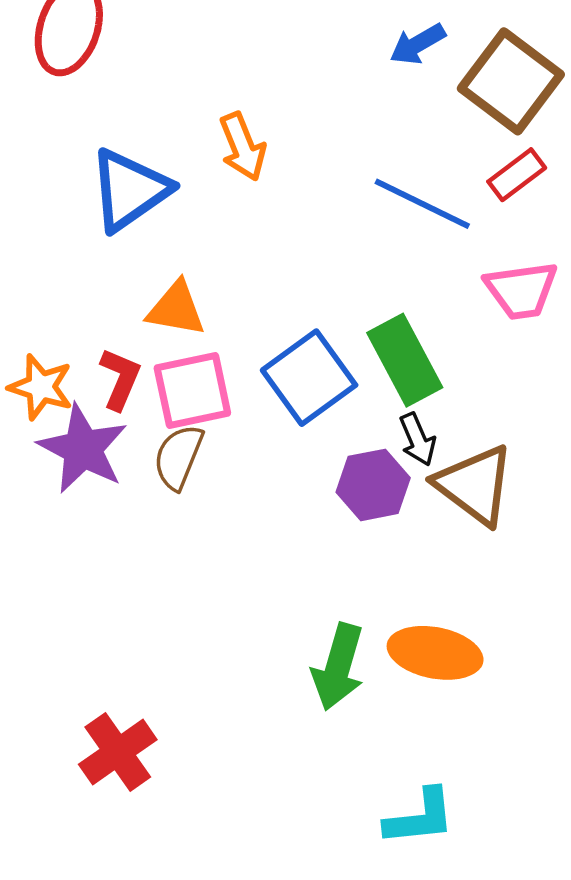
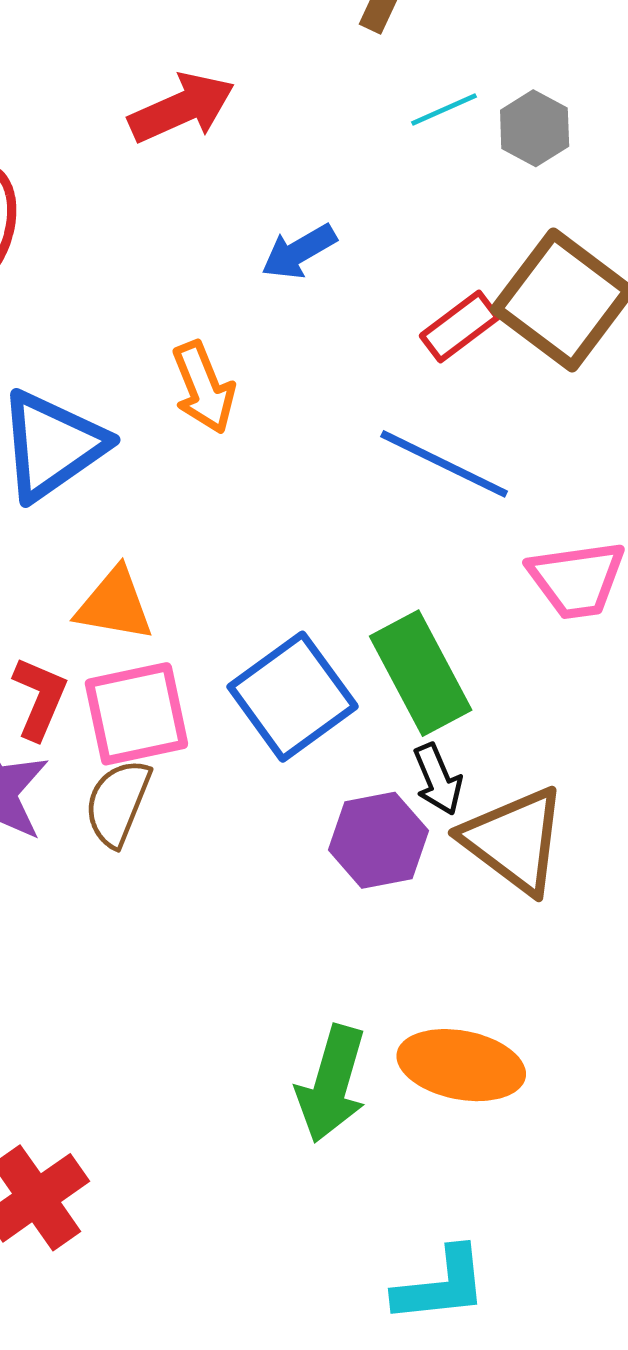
blue arrow: (418, 44) -> (299, 252), moved
red rectangle: (517, 175) -> (460, 327), moved

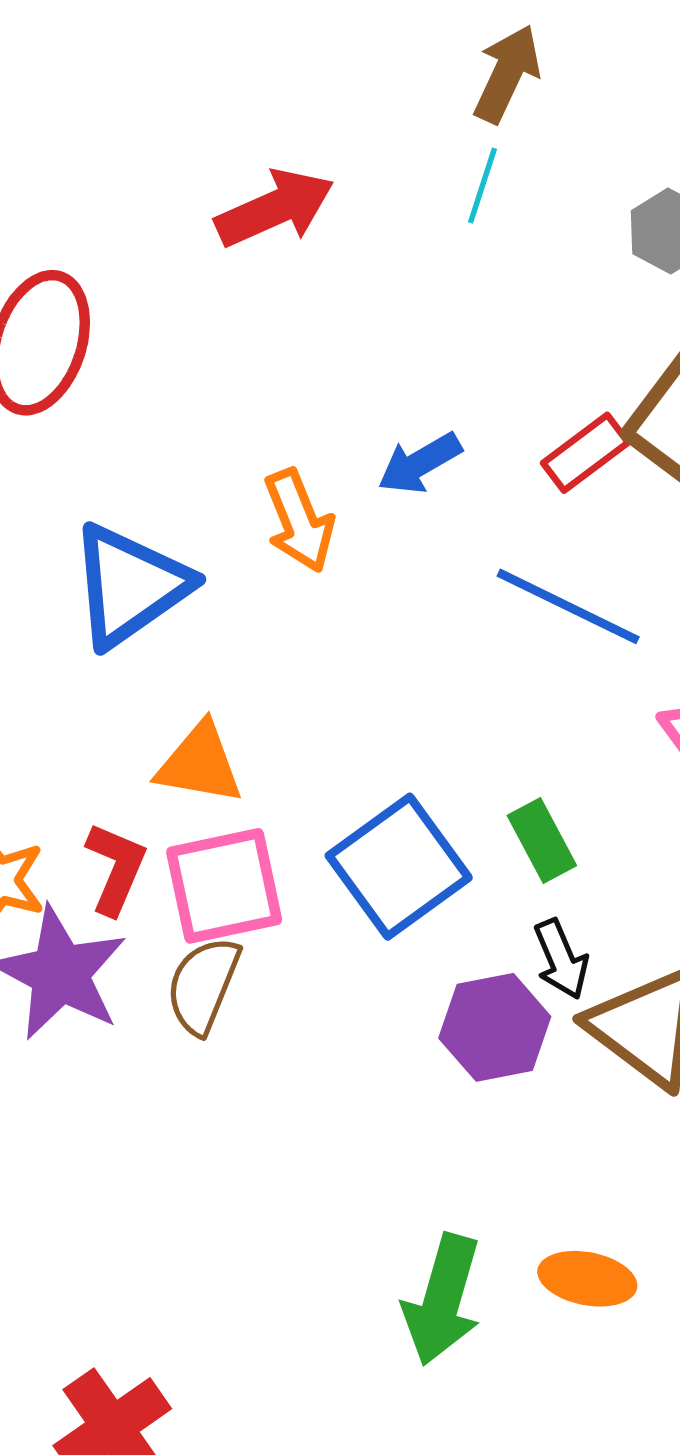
cyan line: (444, 110) -> (483, 186), moved, turned -48
blue arrow: (299, 252) -> (420, 463), moved
green rectangle: (421, 673) -> (542, 840), size x0.6
orange ellipse: (461, 1065) -> (587, 1279), size x0.7

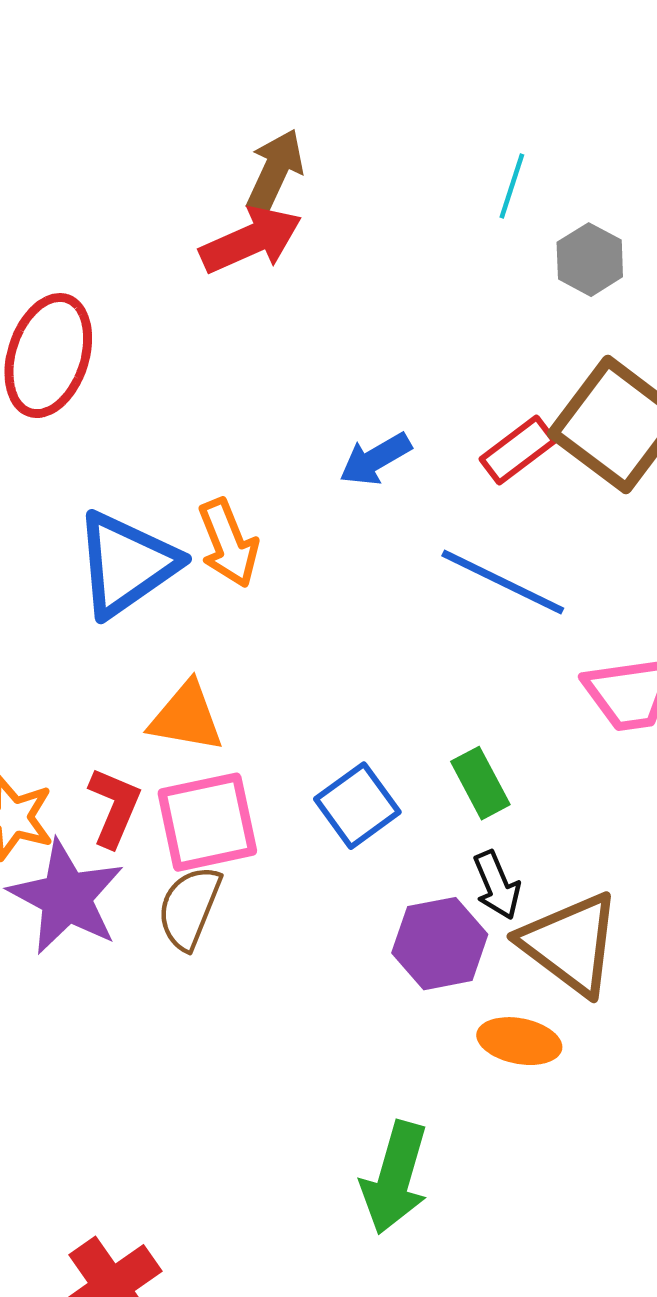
brown arrow: (507, 74) -> (275, 171), moved
cyan line: (483, 186) -> (512, 186), moved
orange arrow: (299, 521) -> (228, 543), moved
blue square: (399, 867) -> (357, 806), size x0.7
orange ellipse: (587, 1279) -> (519, 1041), moved

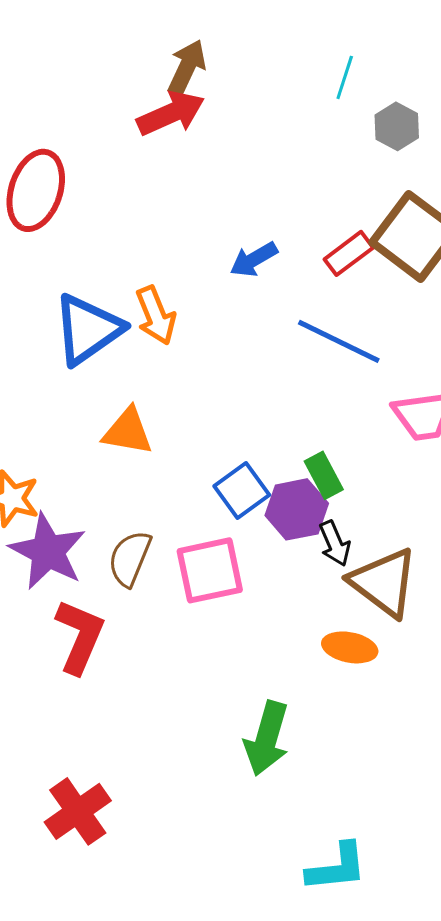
red L-shape: (114, 807) -> (80, 636), moved, size x1.4
pink square: (207, 822) -> (210, 570), moved
purple hexagon: (440, 944) -> (297, 509), moved

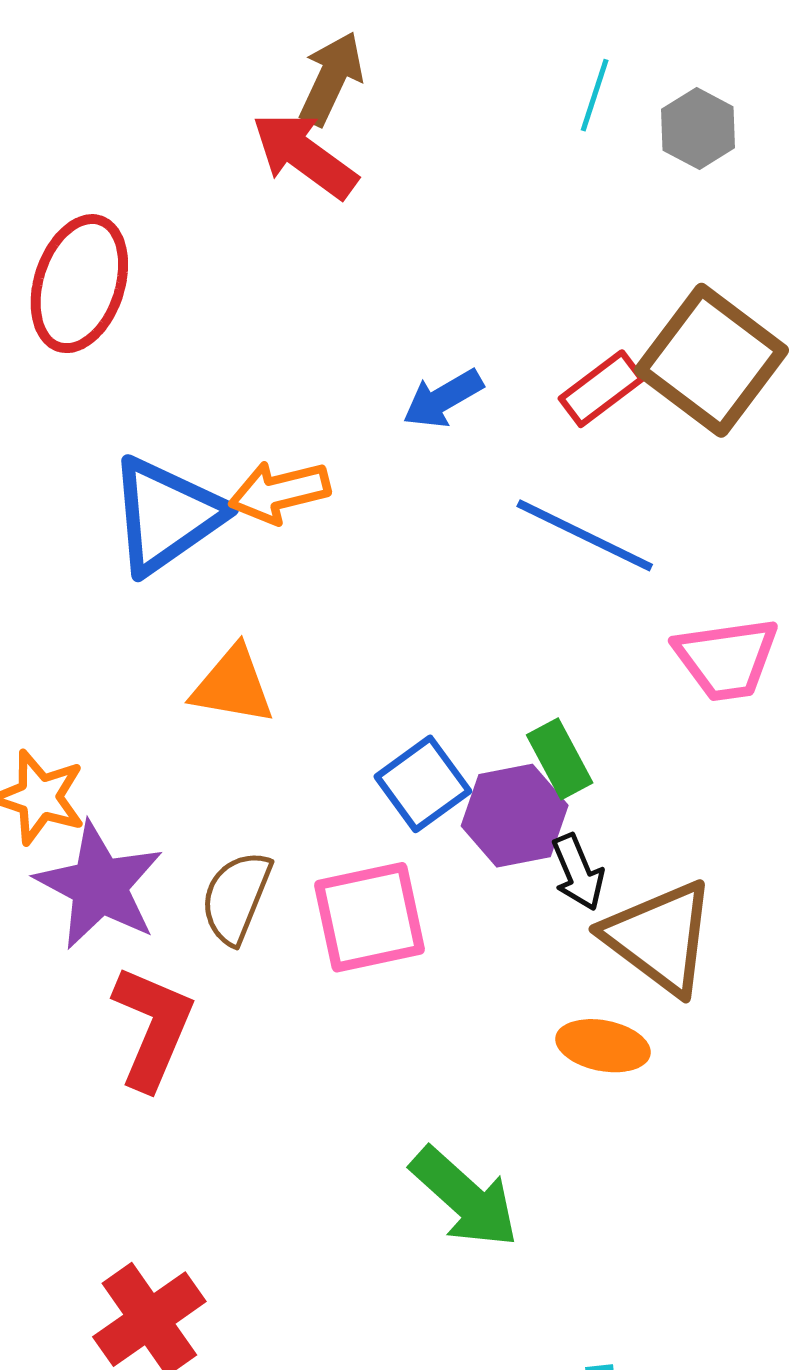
red arrow: (171, 113) -> (304, 155), turned -120
gray hexagon: (397, 126) -> (698, 129), moved
orange arrow: (156, 315) -> (279, 492), turned 98
green arrow: (267, 738) -> (465, 1197), turned -64

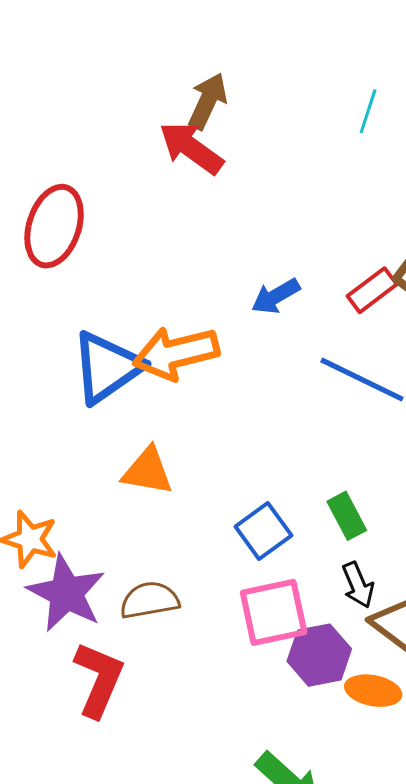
orange arrow: (279, 492) -> (176, 353), size x1.4
purple hexagon: (515, 816) -> (319, 655), moved
brown semicircle: (236, 897) -> (150, 600), turned 58
pink square: (370, 917) -> (274, 612), moved

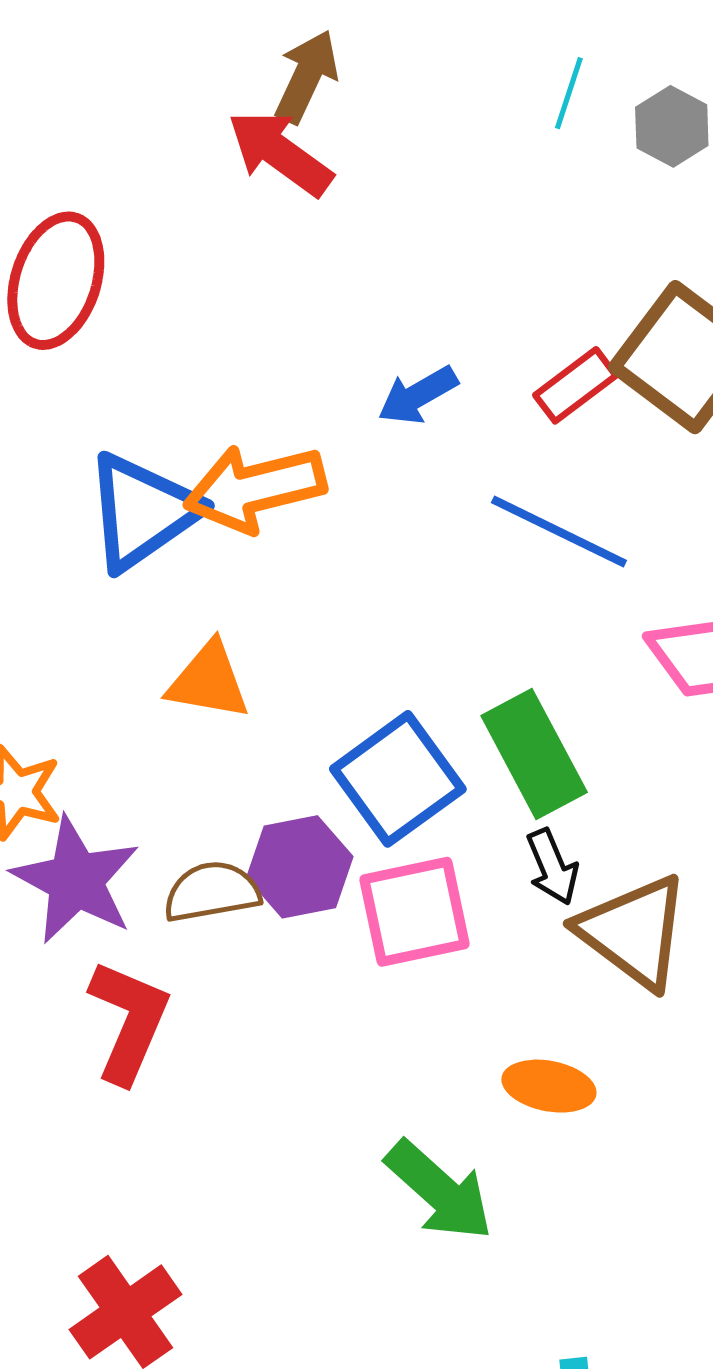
green rectangle: (347, 516) -> (534, 754), size x1.6
blue square: (263, 531) -> (398, 779), size x1.4
purple hexagon: (319, 655) -> (300, 867), moved
orange ellipse: (373, 691) -> (549, 1086), moved

